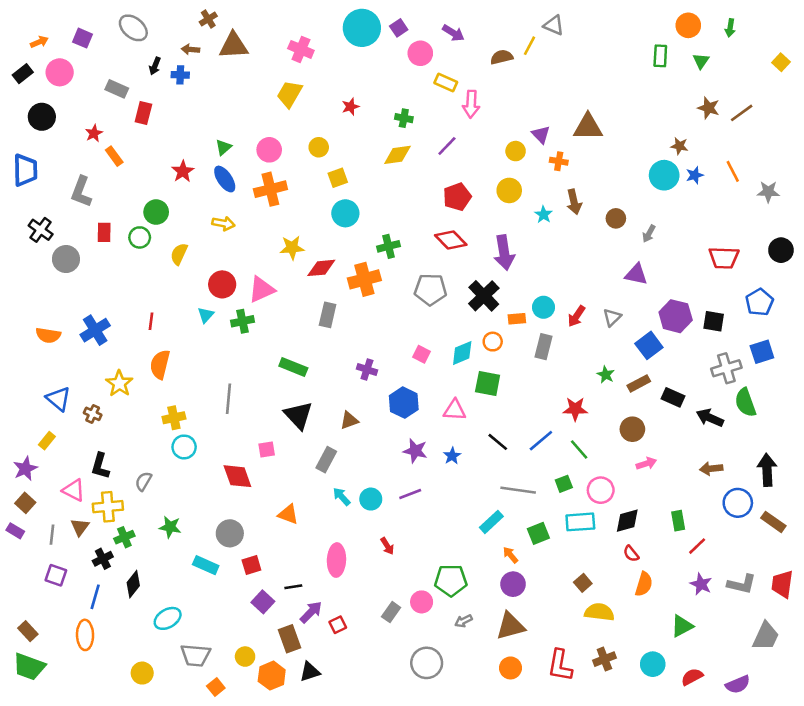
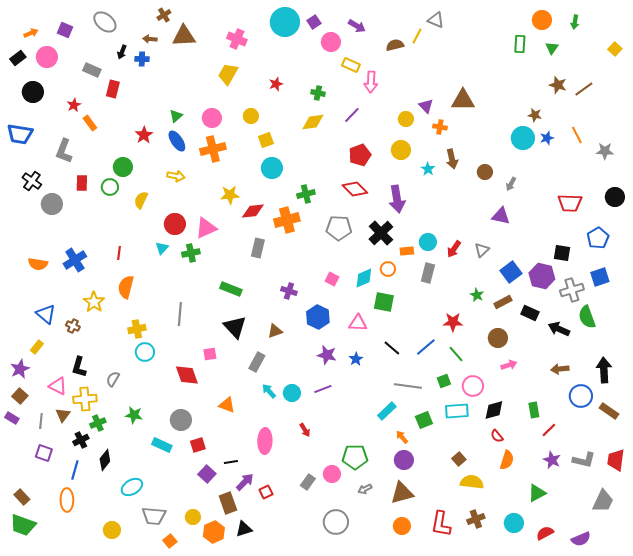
blue trapezoid: (25, 170) -> (20, 134), turned 100
purple hexagon: (676, 316) -> (542, 276), moved

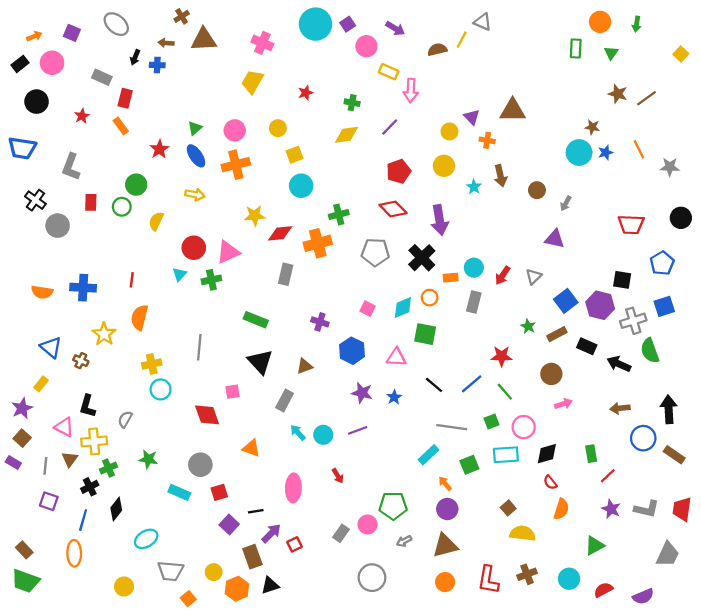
orange rectangle: (90, 123) -> (121, 126), moved
blue cross: (75, 260) -> (83, 288), turned 35

